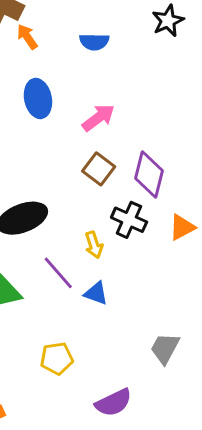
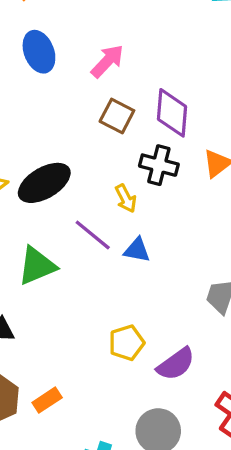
yellow pentagon: (57, 358) -> (127, 343), moved

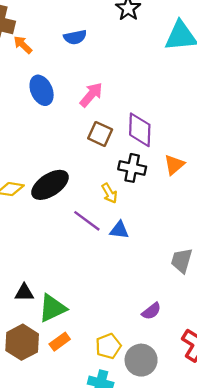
green triangle: (37, 266) -> (52, 308), moved
yellow pentagon: (127, 343) -> (108, 346), moved
purple semicircle: (176, 364) -> (151, 311), size x0.7

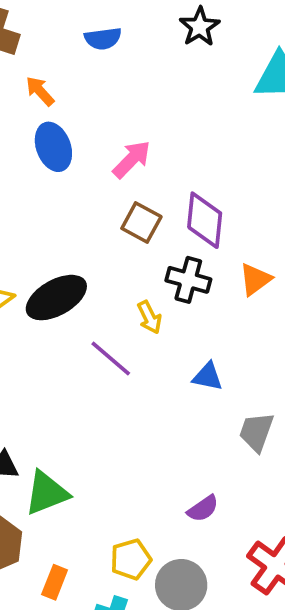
blue semicircle: (75, 37) -> (103, 39), moved
orange arrow: (23, 45) -> (40, 91), moved
blue triangle: (119, 230) -> (208, 376), moved
orange rectangle: (60, 342) -> (55, 582), moved, turned -36

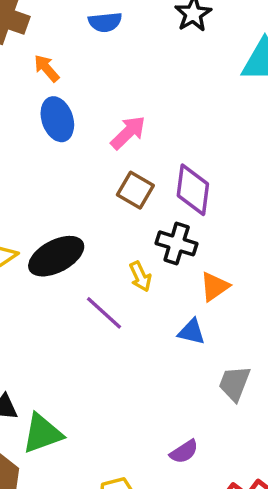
orange triangle: (255, 279) -> (215, 287), moved

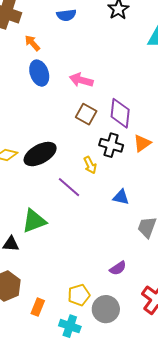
pink arrow: (128, 133) -> (81, 80), turned -120
orange triangle: (215, 287) -> (142, 143), moved
green triangle: (42, 433) -> (34, 221), moved

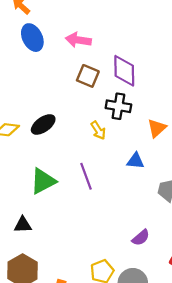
orange triangle: (142, 143) -> (157, 128), moved
black ellipse: (40, 154) -> (43, 124), size x0.7
purple line: (69, 187) -> (86, 176), moved, turned 35
green triangle: (34, 221) -> (43, 181), moved

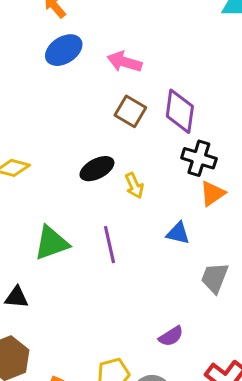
blue ellipse: (32, 38) -> (64, 50), turned 76
black cross: (118, 106) -> (199, 158), moved
black ellipse: (43, 124) -> (97, 169), moved

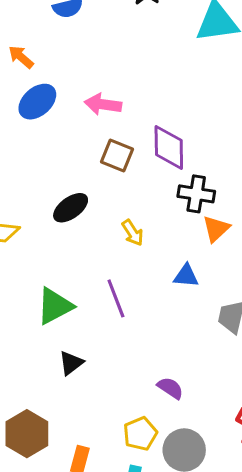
black ellipse: (97, 169) -> (71, 208), moved
black triangle: (17, 297) -> (71, 363), moved, turned -35
purple semicircle: (171, 336) -> (170, 388), moved, turned -105

